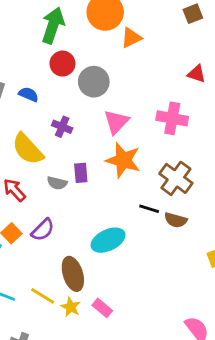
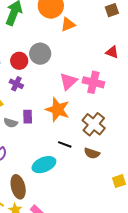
red circle: (62, 64) -> (19, 61), moved
pink triangle: (116, 122) -> (68, 81), moved
black line: (149, 209) -> (65, 144), moved

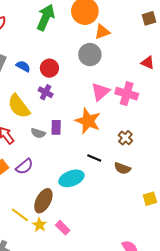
gray circle: (40, 54) -> (90, 55), moved
brown cross: (94, 124) -> (125, 138), size x0.6
brown ellipse: (18, 187) -> (43, 201), turned 40

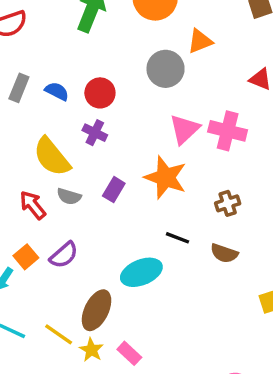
orange triangle: (102, 32) -> (200, 41), moved
purple rectangle: (56, 127) -> (114, 190), turned 32
gray semicircle: (38, 133) -> (69, 196), moved
brown cross: (125, 138) -> (228, 203), turned 32

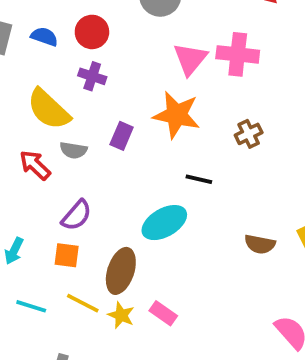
brown semicircle: (224, 253) -> (260, 244), moved
orange square: (26, 257) -> (67, 255), moved, turned -35

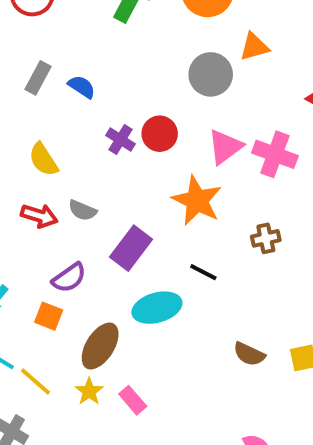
red circle: (92, 32) -> (160, 134), moved
yellow semicircle: (49, 109) -> (43, 160), moved, size x0.7
purple rectangle: (122, 136) -> (131, 248), moved, size x1.5
red arrow: (35, 165) -> (39, 216), turned 140
yellow line: (83, 303) -> (35, 382), moved

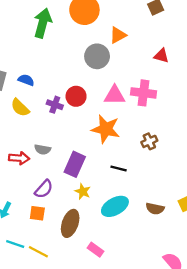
pink triangle: (225, 147) -> (115, 95), turned 50
yellow semicircle: (43, 160) -> (20, 108), moved
cyan ellipse: (157, 308) -> (115, 206), moved
yellow star: (89, 391) -> (83, 191), moved

